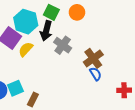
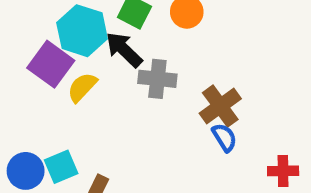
black arrow: (46, 31) -> (124, 50), turned 120
gray cross: (63, 45) -> (157, 79), turned -30

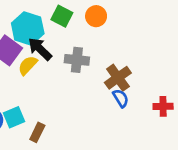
black arrow: (124, 50) -> (40, 49), moved
red cross: (283, 171) -> (163, 106), moved

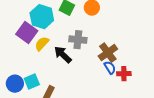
black arrow: (40, 49) -> (63, 55), moved
red cross: (163, 106) -> (124, 74), moved

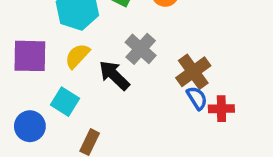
purple square: (27, 33) -> (30, 56), moved, turned -35
gray cross: (78, 40) -> (141, 49), turned 36
cyan square: (32, 82) -> (65, 102), moved, turned -35

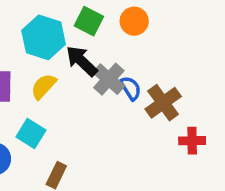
black arrow: (114, 75) -> (82, 61), moved
blue semicircle: (197, 98) -> (131, 88), moved

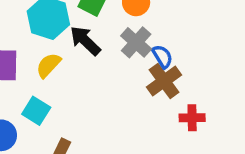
gray cross: (109, 79) -> (136, 42), moved
blue semicircle: (131, 88) -> (162, 56), moved

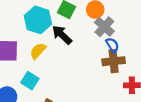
gray cross: (136, 42) -> (104, 27), moved
brown cross: (164, 81) -> (114, 61), turned 30

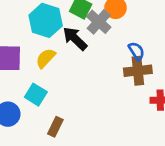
gray cross: (104, 27) -> (99, 22), moved

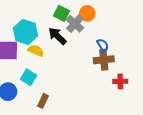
cyan hexagon: (46, 20) -> (25, 32), moved
yellow semicircle: (46, 58) -> (36, 50), turned 70

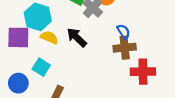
black arrow: (57, 36) -> (77, 37), moved
red cross: (120, 81) -> (143, 72), size x1.5

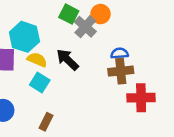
blue semicircle: (124, 32) -> (119, 53), turned -63
cyan square: (41, 67) -> (40, 82), moved

